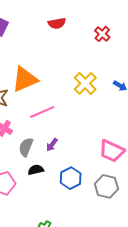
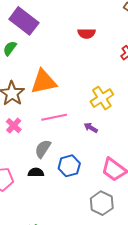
purple arrow: (52, 145) -> (91, 128), moved, turned 72
gray semicircle: (26, 147) -> (43, 149), moved
blue hexagon: (71, 178) -> (69, 166), moved

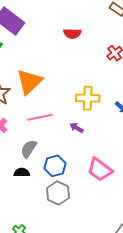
orange triangle: (43, 82) -> (29, 82), turned -32
yellow cross: (102, 98) -> (88, 98), turned 35
gray hexagon: (102, 203) -> (58, 193), moved

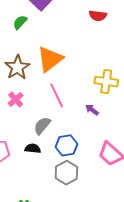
pink line: (40, 117) -> (57, 95), turned 70

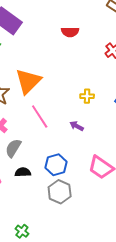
yellow cross: (106, 82) -> (87, 96), size x0.6
gray semicircle: (42, 126) -> (13, 148), moved

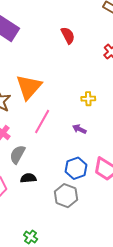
red semicircle: (70, 32) -> (68, 35), turned -114
pink line: (40, 116) -> (42, 121), turned 65
blue hexagon: (56, 165) -> (76, 168), moved

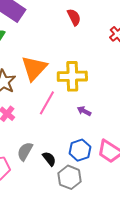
yellow cross: (88, 99) -> (72, 76), moved, size x2.0
gray semicircle: (17, 154) -> (25, 151), moved
black semicircle: (28, 178) -> (49, 159), moved, turned 56

